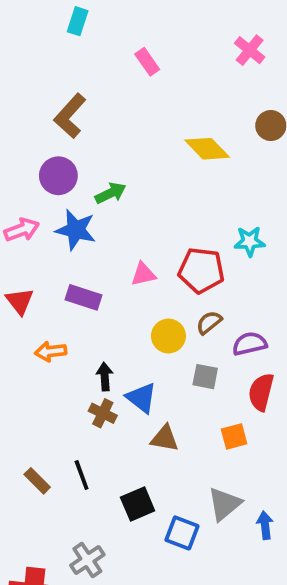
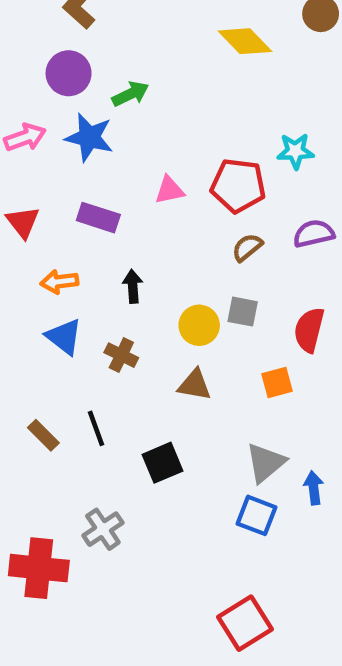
yellow circle: (168, 336) -> (199, 325), moved
purple semicircle: (250, 344) -> (314, 234), moved
black arrow: (105, 377) -> (133, 286), moved
blue triangle: (141, 398) -> (64, 337), moved
blue square: (182, 533) -> (256, 515), moved

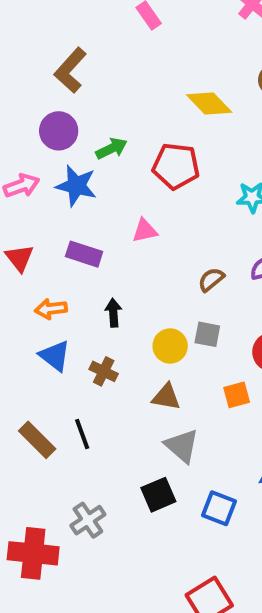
red pentagon: (238, 186) -> (176, 166), moved
brown rectangle: (43, 435) -> (37, 440), size x1.4
black square: (163, 463) -> (158, 495), moved
gray triangle: (266, 463) -> (182, 446), moved, turned -39

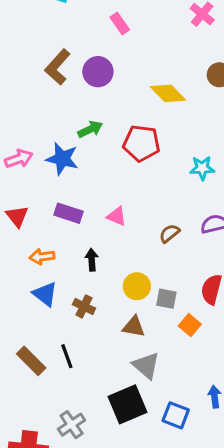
purple circle: (59, 131) -> (98, 72), moved
pink triangle: (145, 231) -> (117, 216), moved, turned 35
gray square: (207, 334) -> (166, 299), moved
orange square: (237, 395) -> (190, 325), turned -35
black square: (158, 495) -> (128, 404), size x1.4

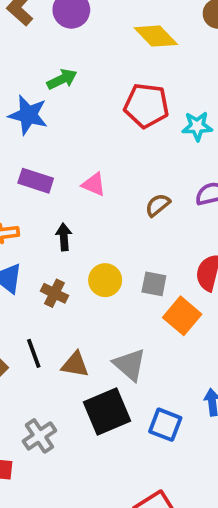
red pentagon: (141, 143) -> (146, 106), moved
yellow circle: (137, 286) -> (105, 280), moved
orange square: (190, 325) -> (182, 316), size x1.4
brown triangle: (134, 327) -> (75, 365), moved

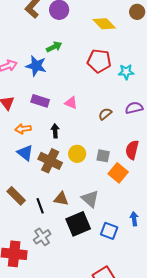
brown cross: (54, 293) -> (50, 161), size x1.6
black line: (34, 353) -> (40, 206), moved

